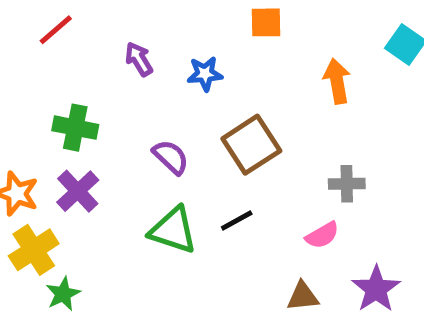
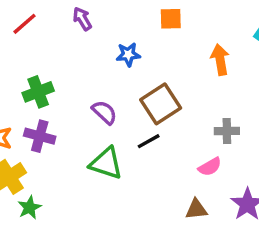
purple arrow: (139, 59) -> (82, 19), moved
green cross: (75, 128) -> (38, 92), turned -32
purple cross: (78, 191) -> (40, 136), turned -32
black line: (237, 220) -> (149, 141), moved

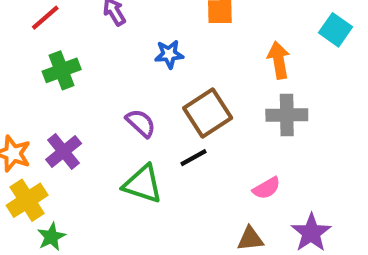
green cross: (38, 92) -> (62, 70), moved
gray cross: (227, 131) -> (287, 115), moved, size x1.4
purple cross: (40, 136) -> (64, 152), turned 36

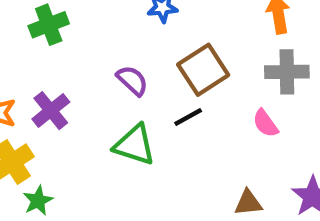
pink semicircle: (267, 188) -> (265, 123), moved, turned 84

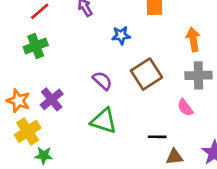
green cross: (49, 25) -> (36, 46), moved
black line: (188, 117) -> (157, 137), moved, turned 30
green star: (38, 201) -> (44, 155), turned 30

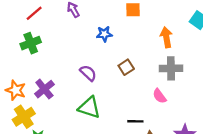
brown square: (146, 74) -> (126, 67), size x0.6

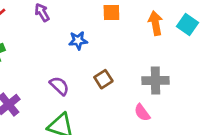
orange arrow: (166, 37) -> (155, 23), moved

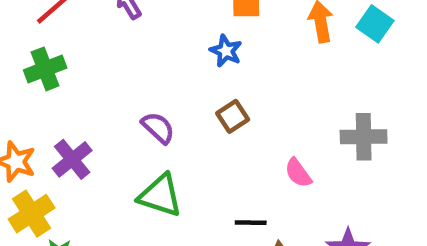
blue star: (78, 40) -> (226, 51), moved, turned 30
gray cross: (155, 81) -> (364, 137), moved

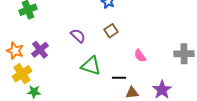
gray cross: (364, 137) -> (184, 54), moved
green triangle: (160, 195) -> (91, 66), moved

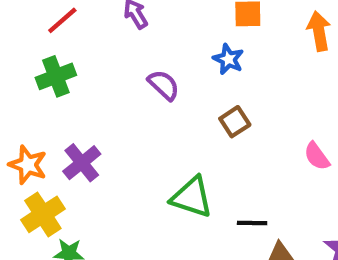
purple semicircle: (78, 36) -> (164, 85), moved
pink semicircle: (140, 56) -> (317, 156), moved

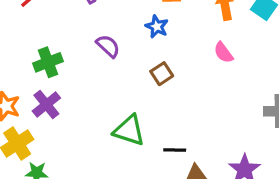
green cross: (56, 76) -> (48, 62), moved
pink semicircle: (317, 156) -> (223, 53), moved

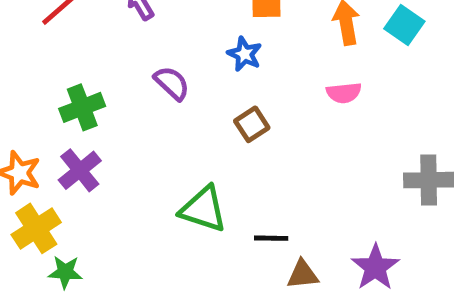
pink semicircle: (223, 53) -> (344, 93), turned -60

